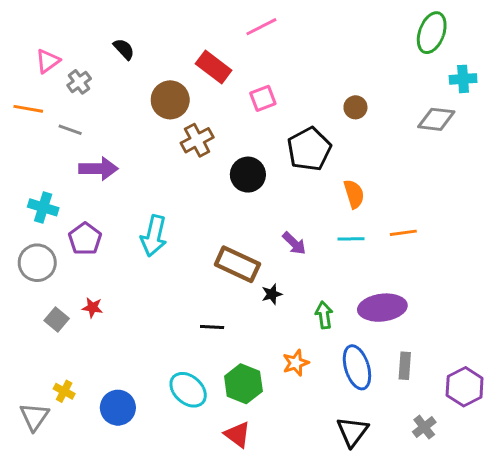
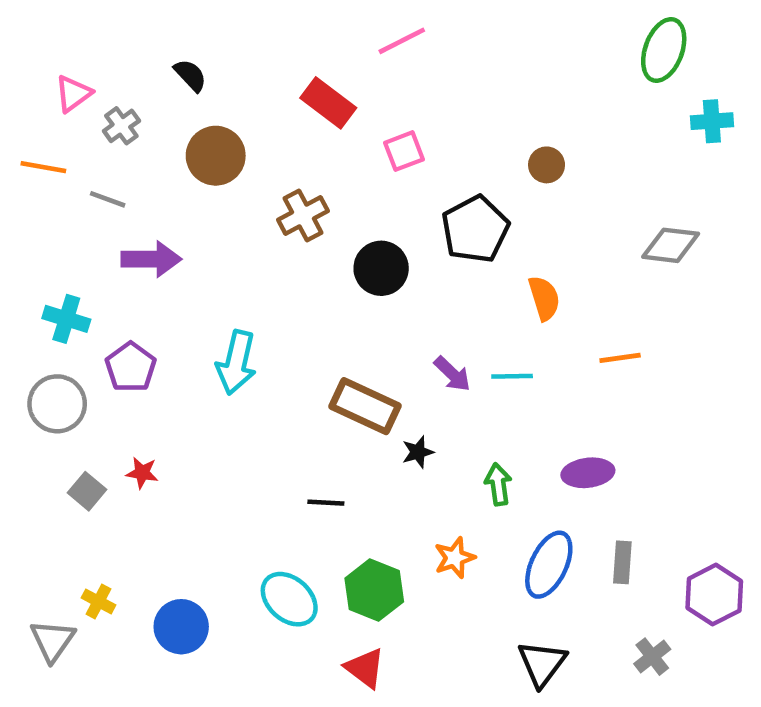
brown circle: (170, 100) -> (216, 156), moved
gray diamond: (436, 119) -> (671, 245), moved
cyan line: (351, 239) -> (512, 376), moved
purple ellipse: (382, 308) -> (588, 473), size x0.7
blue ellipse: (357, 367) -> (549, 565), turned 42

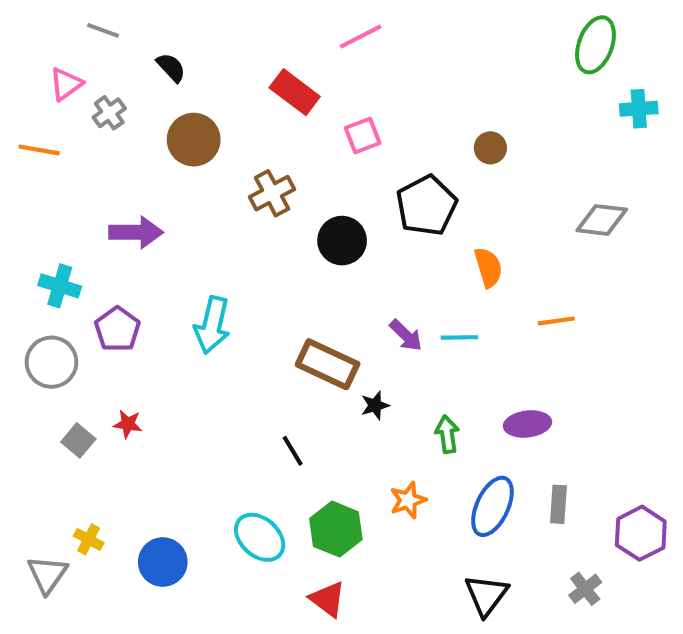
gray line: (108, 199) -> (103, 30), moved
black line: (326, 503) -> (293, 451), turned 56

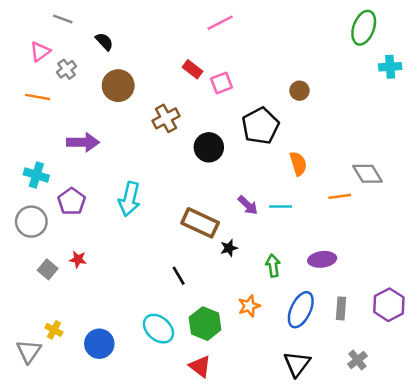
red rectangle: (295, 92) -> (192, 69), moved, size x0.7
orange line: (39, 150) -> (38, 97), moved
gray diamond: (602, 220) -> (367, 174), moved, turned 52
purple hexagon: (641, 533) -> (389, 305), moved

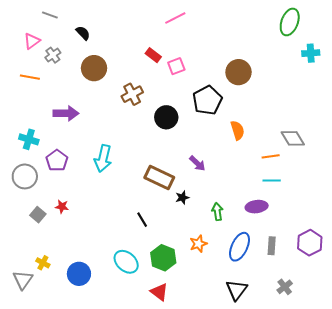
brown circle: (299, 91) -> (238, 72), size x1.6
cyan line: (281, 206) -> (272, 180), moved

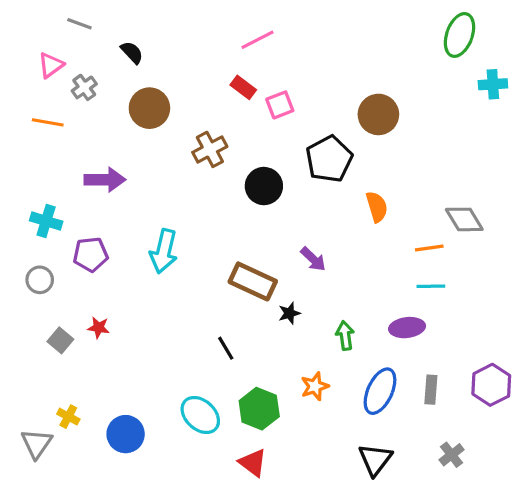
pink line: (175, 18) -> (258, 40), moved
purple pentagon: (57, 160) -> (91, 254), turned 30
gray circle: (25, 176) -> (40, 280), size x0.7

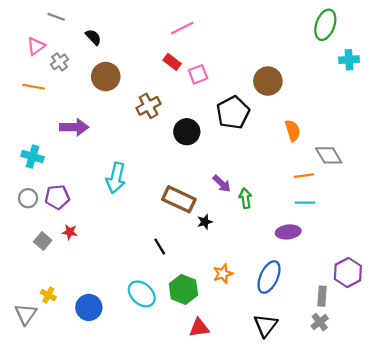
orange semicircle: (377, 207) -> (293, 131), moved
purple pentagon: (91, 254) -> (57, 197), moved
green arrow: (345, 335) -> (245, 198), moved
gray rectangle: (431, 390) -> (322, 296), moved
red triangle: (253, 463) -> (199, 328), moved, turned -45

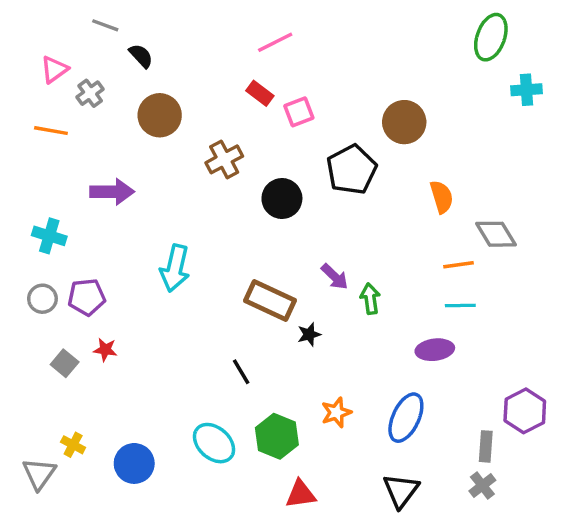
gray line: (56, 17) -> (105, 25), moved

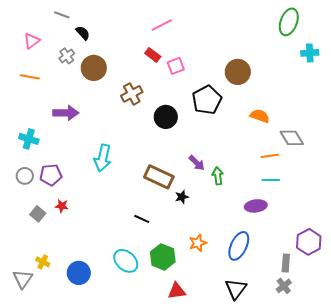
gray cross: (90, 93) -> (67, 56), moved
orange semicircle: (442, 197) -> (260, 116), turned -54
black line: (241, 372) -> (142, 219), turned -35

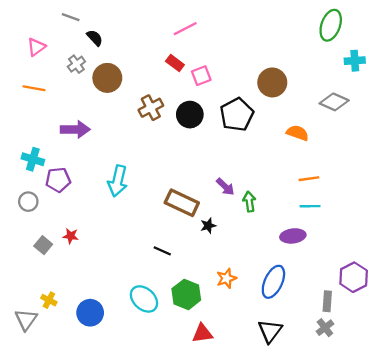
black circle: (166, 117) -> (190, 115), moved
gray diamond: (292, 138) -> (334, 102), moved, turned -35
purple pentagon: (51, 175) -> (58, 180), moved

